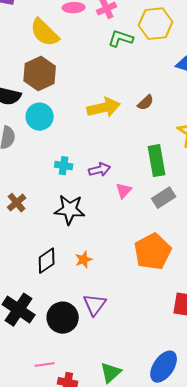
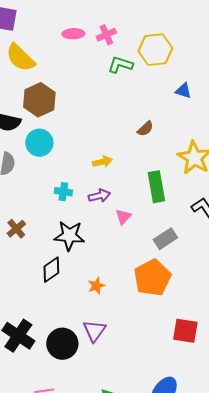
yellow semicircle: (45, 33) -> (20, 58), moved
yellow arrow: (104, 108) -> (102, 162), moved, size x0.6
gray rectangle: (164, 198) -> (165, 239), moved
orange star: (84, 260) -> (96, 286), moved
black diamond: (47, 261) -> (51, 270), moved

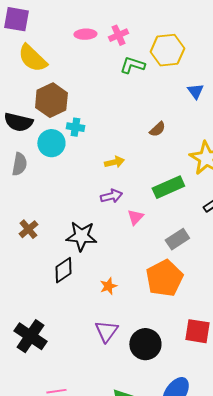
blue triangle: (183, 91) -> (195, 91), turned 36
green rectangle: (156, 187) -> (168, 187), turned 76
cyan cross: (63, 192) -> (75, 127), moved
black circle: (62, 344) -> (145, 344), moved

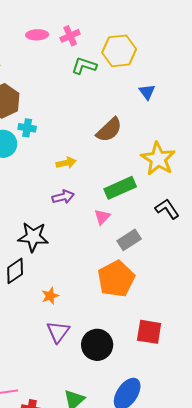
brown semicircle: (157, 129) -> (109, 130), size x1.6
pink triangle: (135, 217) -> (102, 217), moved
orange star: (108, 286) -> (50, 296), moved

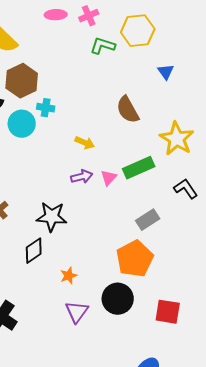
brown semicircle: (109, 130) -> (128, 110), turned 104
yellow arrow: (66, 163) -> (85, 143), turned 36
pink triangle: (102, 217) -> (109, 178), moved
black circle: (97, 345) -> (118, 299), moved

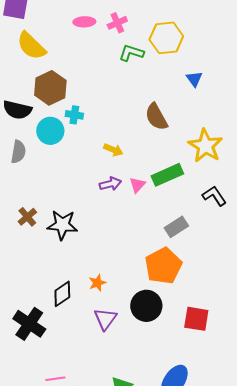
black star: (52, 217) -> (62, 225), moved
black diamond: (34, 251) -> (62, 294), moved

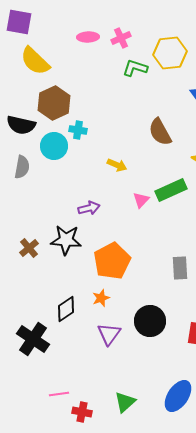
purple arrow: (110, 184) -> (89, 208), moved
brown cross: (27, 217) -> (29, 248), moved
gray rectangle: (176, 227) -> (180, 268), moved, turned -60
orange pentagon: (163, 266) -> (112, 261), moved

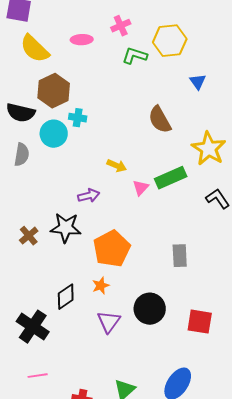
pink ellipse: (88, 37) -> (82, 40), moved
yellow arrow: (117, 165) -> (117, 166), moved
pink line: (59, 394) -> (38, 376), moved

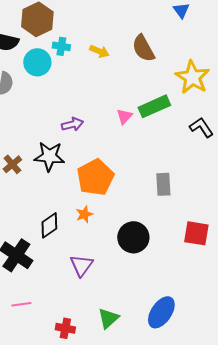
yellow arrow: (117, 166) -> (99, 51), moved
purple triangle: (109, 322) -> (81, 265), moved
red square: (200, 322) -> (196, 233), moved

